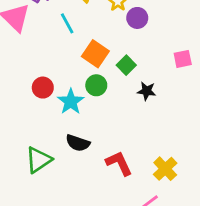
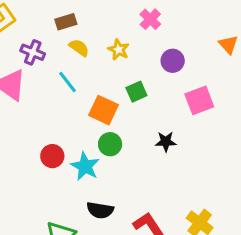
purple circle: (137, 18) -> (173, 61), moved
pink square: (183, 59) -> (199, 100), size x1.4
green square: (126, 65) -> (136, 92), moved, turned 30

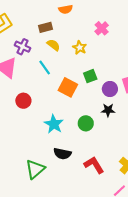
purple circle: (173, 61) -> (110, 89), moved
green circle: (110, 144) -> (86, 123), moved
red circle: (52, 156) -> (23, 101), moved

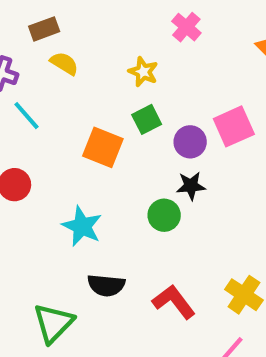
pink cross: (102, 28) -> (186, 27), moved
yellow star: (80, 48) -> (143, 72), moved
cyan line: (45, 68) -> (27, 116), moved
green circle: (86, 123) -> (164, 215), moved

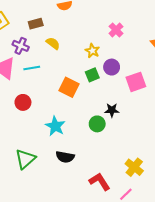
brown rectangle: (44, 29) -> (36, 24), moved
cyan line: (27, 116) -> (32, 68), turned -63
purple circle: (190, 142) -> (112, 67), moved
red L-shape: (174, 302) -> (100, 181), moved
green triangle: (53, 323) -> (25, 159), moved

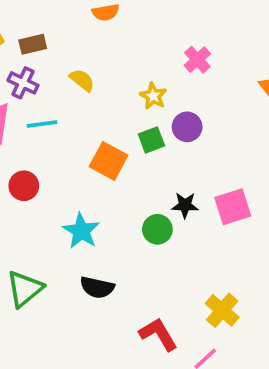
brown rectangle: (36, 24) -> (33, 44), moved
pink square: (136, 82) -> (233, 207), moved

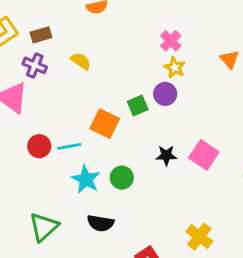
yellow star: (153, 96) -> (175, 67), moved
cyan line: (42, 124) -> (69, 146), moved
pink square: (233, 207) -> (204, 155), turned -36
green circle: (157, 229) -> (122, 178), moved

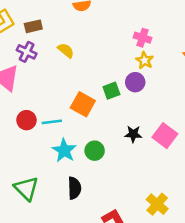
pink cross: (171, 41) -> (143, 38), turned -30
black semicircle: (100, 223) -> (74, 188), turned -105
green triangle: (44, 227) -> (26, 188), turned -36

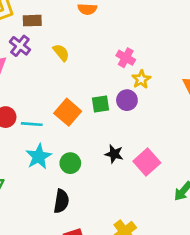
pink cross: (143, 38) -> (126, 58), moved
black semicircle: (74, 188) -> (61, 201), moved

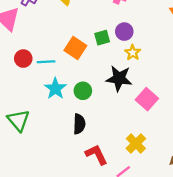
yellow star: (141, 79) -> (133, 53), moved
black star: (114, 154) -> (119, 78), size x1.6
pink square: (147, 162) -> (147, 99), moved

